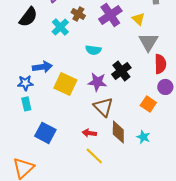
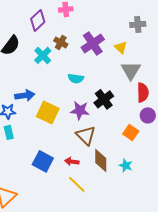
blue square: (45, 133) -> (43, 161), moved

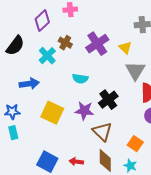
blue arrow: (25, 95) -> (29, 84), moved
orange square: (131, 132) -> (135, 144), moved
brown triangle: (86, 135) -> (102, 132), moved

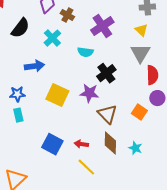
brown cross: (65, 43) -> (67, 15), moved
yellow triangle: (125, 48) -> (141, 30), moved
cyan semicircle: (80, 79) -> (85, 52), moved
black cross: (108, 100) -> (106, 73), moved
orange square: (135, 144) -> (139, 112), moved

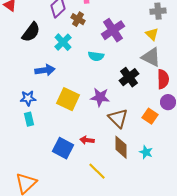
gray triangle: (140, 53) -> (151, 57), turned -35
black cross: (106, 73) -> (129, 77), moved
red arrow: (81, 144) -> (87, 140), moved

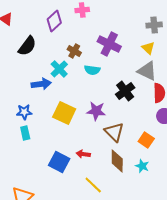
brown cross: (78, 19) -> (74, 51), moved
purple cross: (113, 30) -> (109, 44), turned -30
cyan cross: (63, 42) -> (59, 69), moved
orange square: (150, 116) -> (146, 140), moved

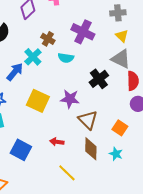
gray cross: (154, 25) -> (118, 13), moved
blue arrow: (41, 84) -> (15, 72), turned -42
blue square: (59, 162) -> (21, 150), moved

